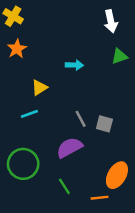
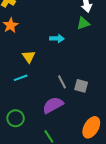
green triangle: (119, 56) -> (83, 23), moved
yellow triangle: (39, 88) -> (29, 57), turned -32
green circle: (23, 164) -> (16, 118), size x0.7

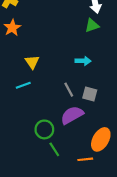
cyan arrow: (57, 38) -> (83, 61), moved
purple semicircle: (53, 105) -> (72, 115), moved
green circle: (16, 118) -> (44, 129), moved

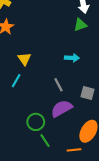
cyan line: (23, 85) -> (16, 81), turned -40
gray square: (90, 94) -> (87, 93), moved

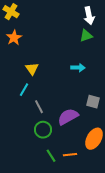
gray line: (58, 85) -> (39, 107), moved
green line: (45, 141) -> (51, 156), moved
orange line: (74, 150) -> (70, 155), moved

